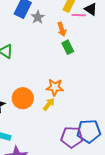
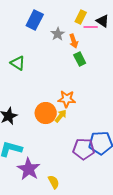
gray star: (38, 17) -> (58, 34), moved
orange circle: (23, 98) -> (46, 113), moved

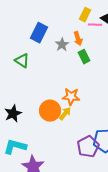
blue rectangle: (35, 20) -> (39, 33), moved
gray star: (58, 34) -> (62, 45), moved
purple pentagon: (84, 149) -> (88, 147), turned -30

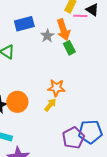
blue rectangle: (39, 33) -> (24, 24), turned 48
orange arrow: (78, 39) -> (63, 30), size x1.5
orange circle: (50, 111) -> (17, 102), moved

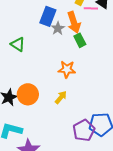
blue rectangle: (24, 24) -> (48, 16), moved, turned -54
orange star: (56, 88) -> (67, 69), moved

